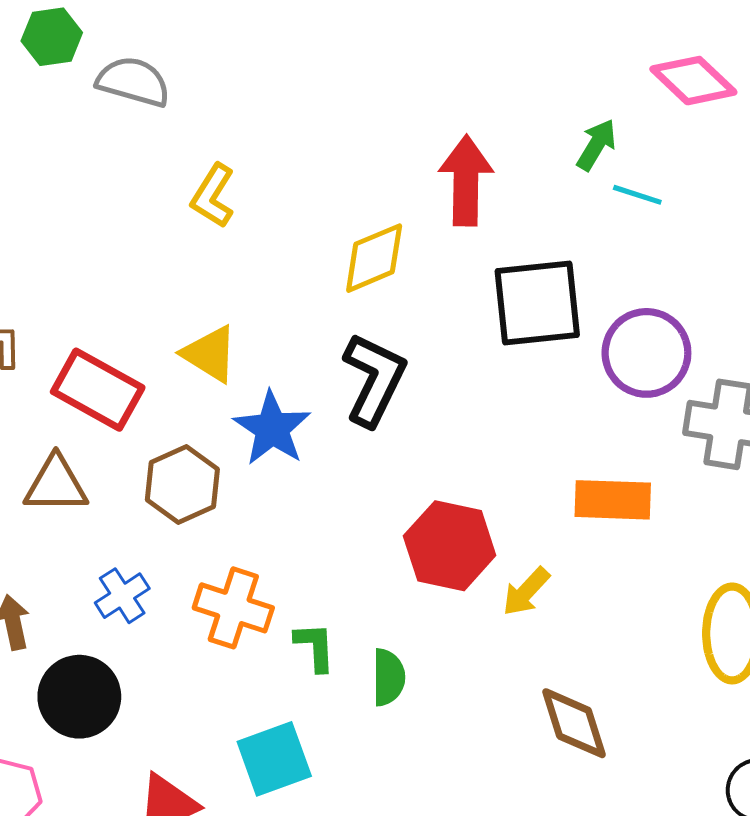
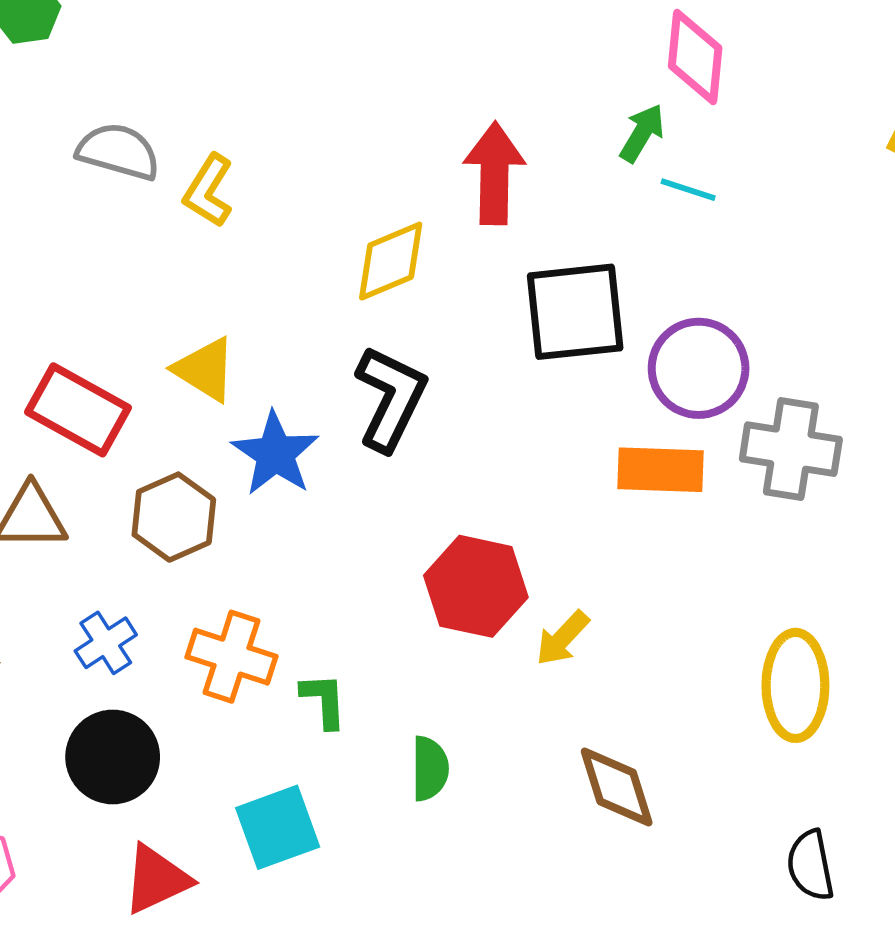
pink diamond: (693, 81) -> (695, 57), moved, turned 52
gray semicircle: (133, 82) -> (118, 151), moved
orange rectangle: (613, 500) -> (661, 470), moved
green semicircle: (388, 677) -> (430, 769), moved
black circle: (79, 697) -> (113, 757), moved

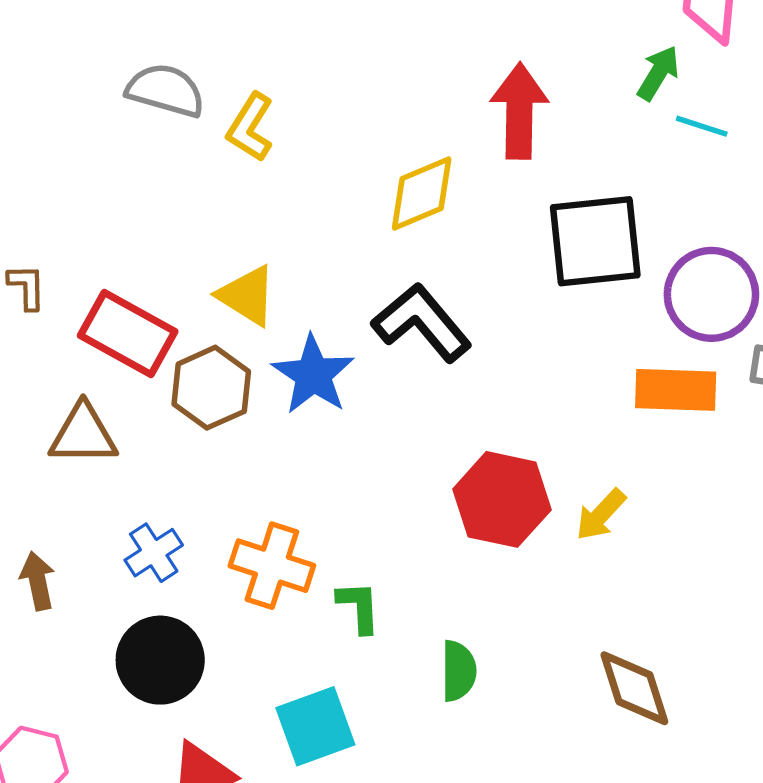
black L-shape: (391, 398) -> (422, 323), turned -66
brown hexagon: (174, 517) -> (211, 388), moved
yellow arrow: (562, 638) -> (601, 515), moved

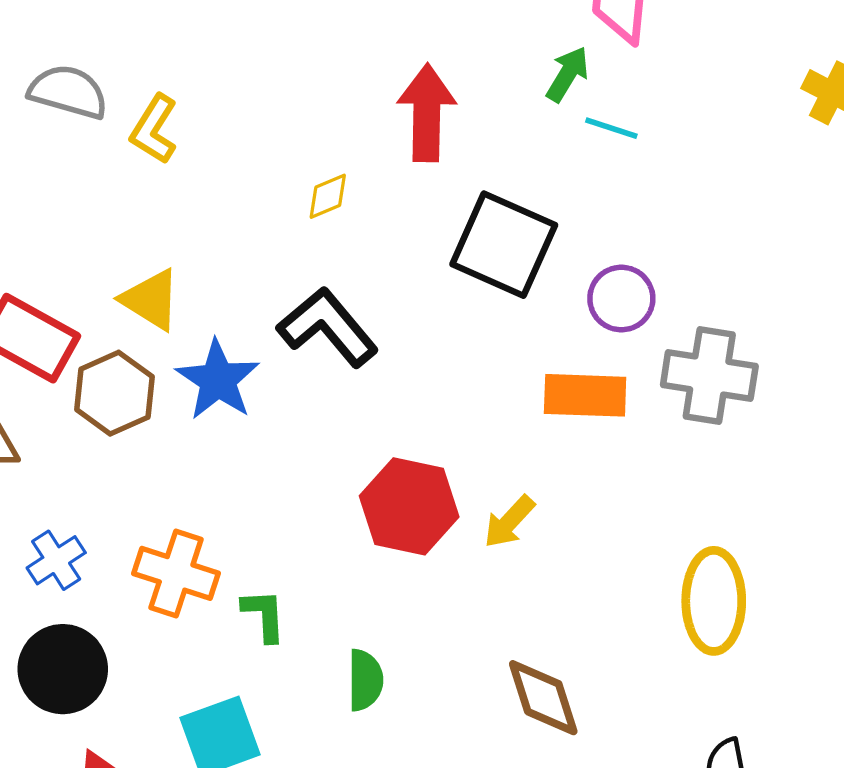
yellow diamond: (422, 193) -> (328, 196), size x0.6
black square: (595, 241) -> (504, 245), turned 30
purple circle: (711, 294) -> (621, 299), size x0.7

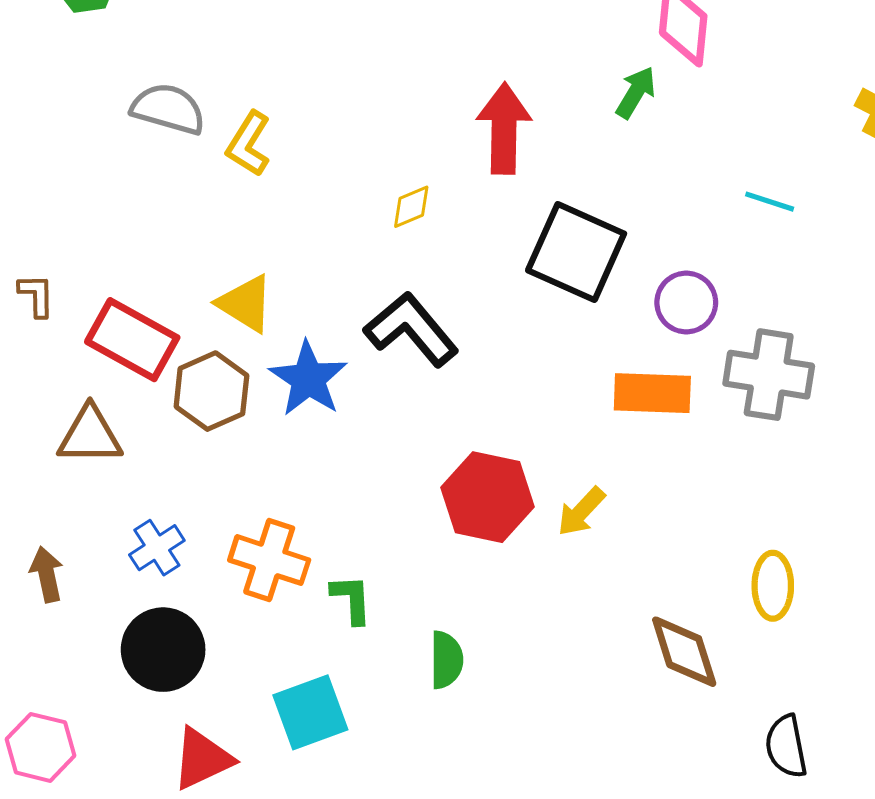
cyan line: (611, 128) -> (770, 202), moved
yellow ellipse: (714, 601) -> (773, 586), size x0.7
brown diamond: (543, 698) -> (684, 652), moved

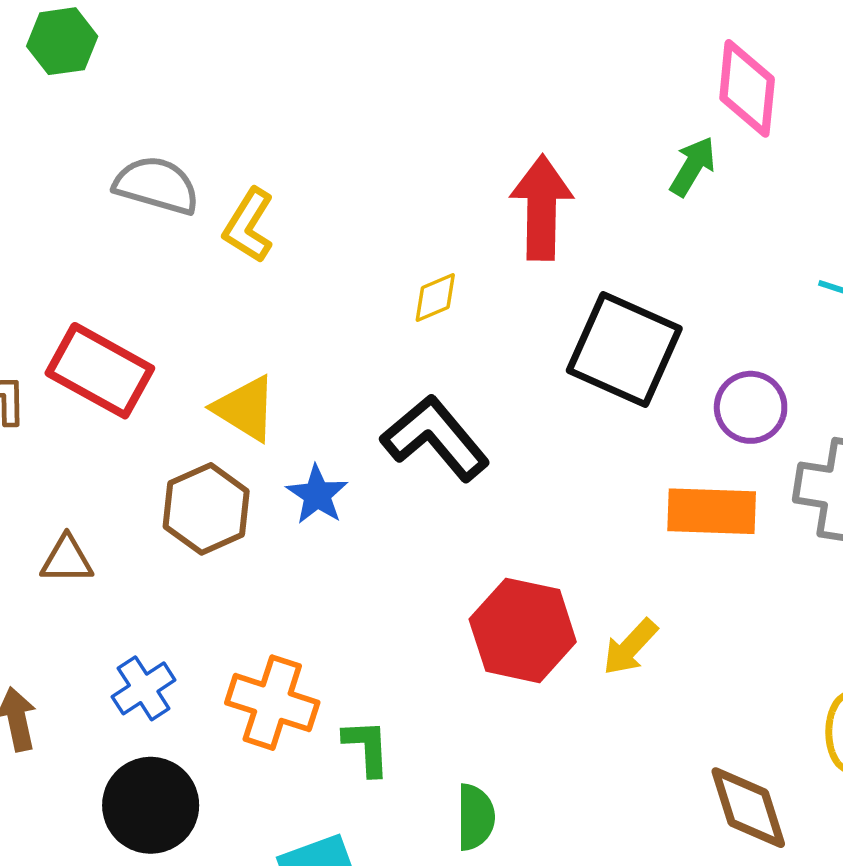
red rectangle: (132, 340) -> (100, 371), moved
blue star: (308, 379) -> (317, 495), size x0.7
brown triangle: (90, 435) -> (67, 560), size x0.7

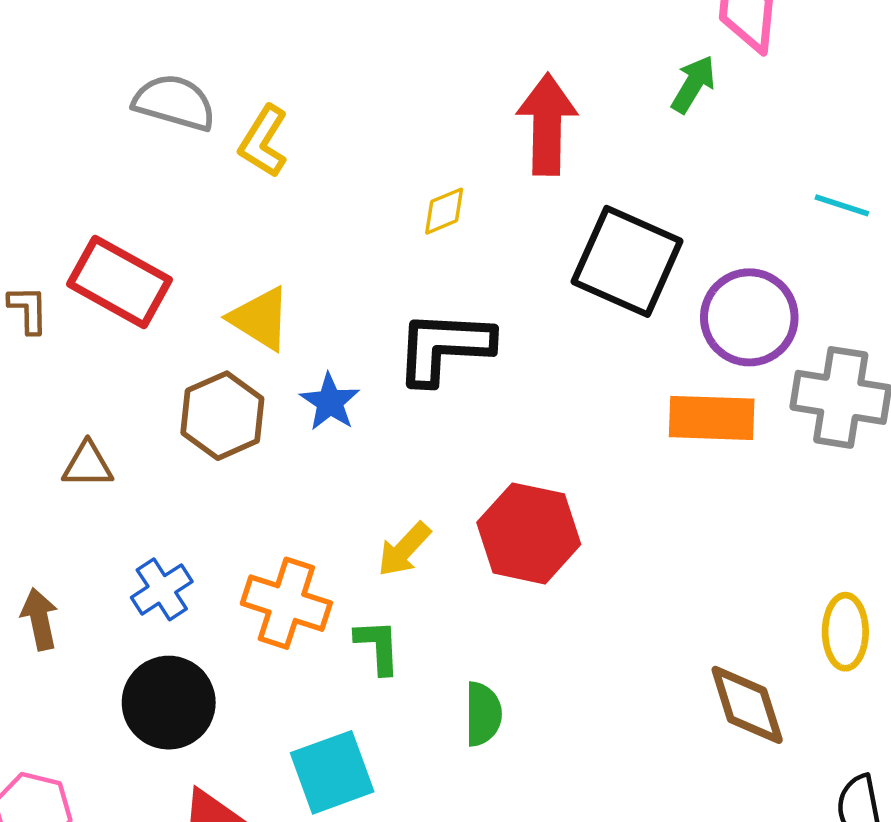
purple circle: (751, 407) -> (749, 317), size x1.4
black L-shape: (435, 438) -> (444, 347), turned -47
yellow arrow: (630, 647) -> (404, 549), moved

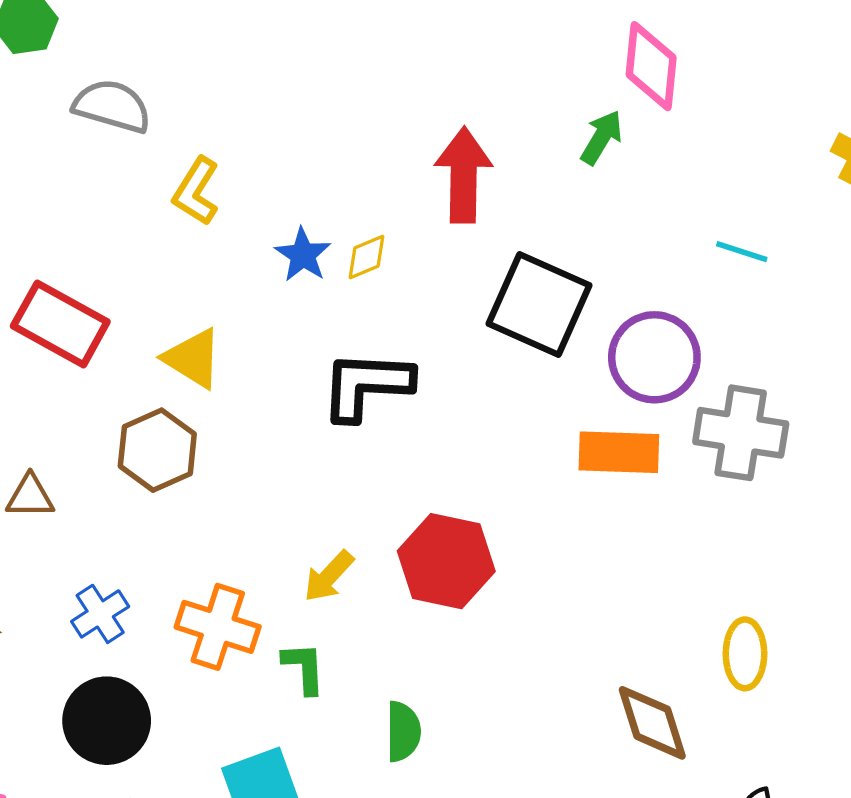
gray semicircle: (174, 103) -> (112, 106), moved
blue star: (330, 402) -> (303, 255), moved

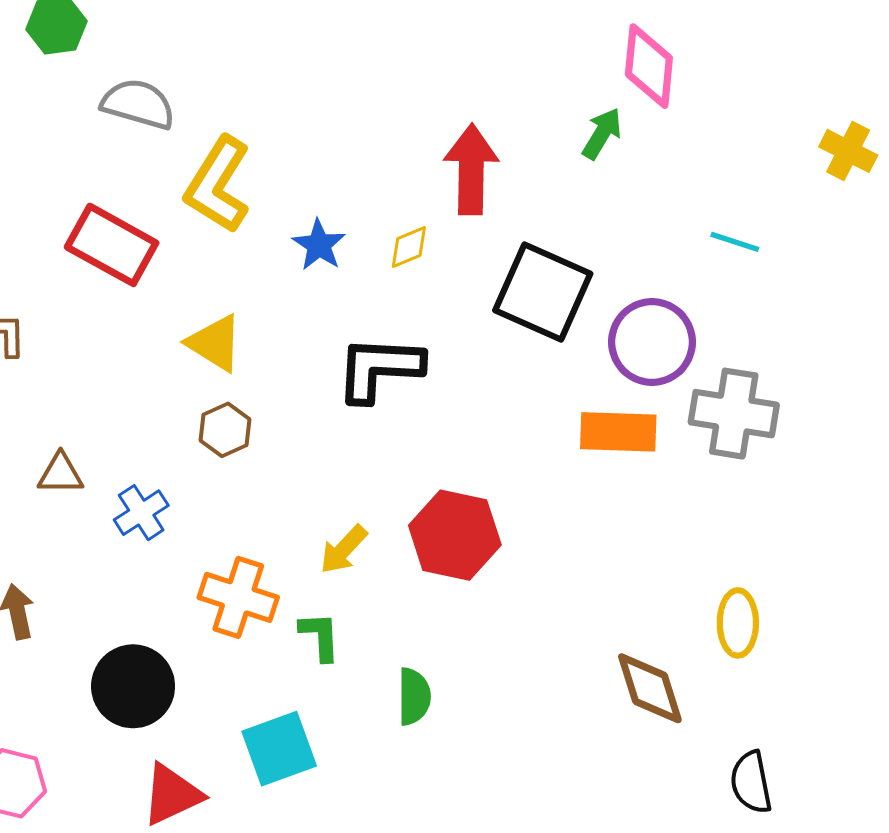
yellow L-shape: (196, 191) -> (218, 185), size x1.5
yellow diamond: (366, 257) -> (409, 247), moved
red rectangle: (60, 324) -> (112, 245), moved
brown hexagon: (157, 450) -> (225, 430), moved, size x0.7
blue cross: (100, 614) -> (141, 513), moved

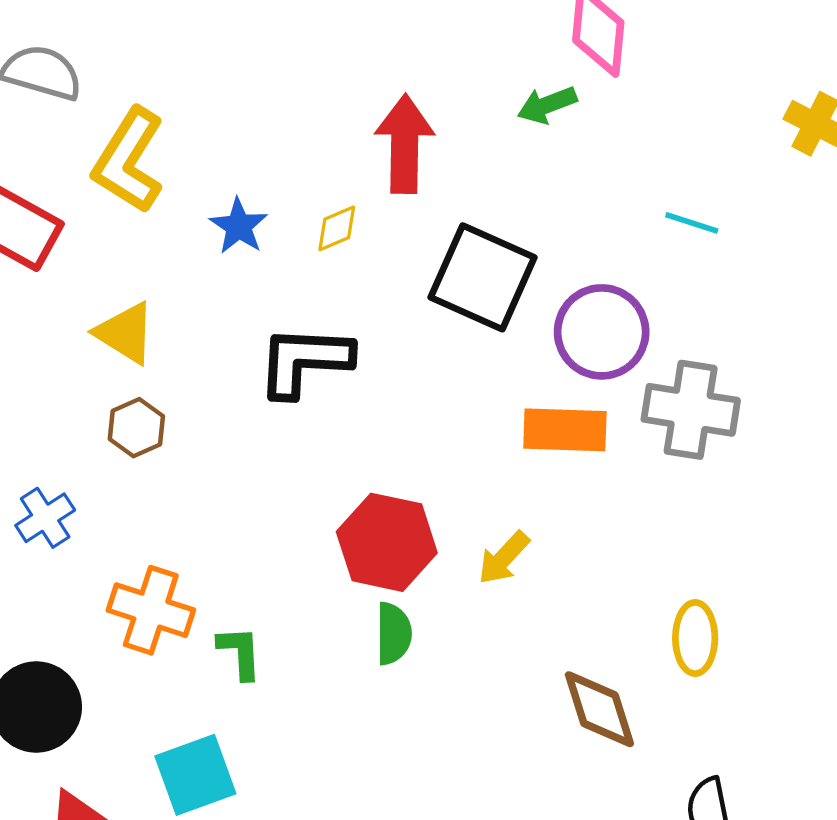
green arrow: (602, 134) -> (547, 105), turned -142
yellow arrow: (343, 549) -> (504, 558), moved
green semicircle: (414, 697) -> (394, 634), moved

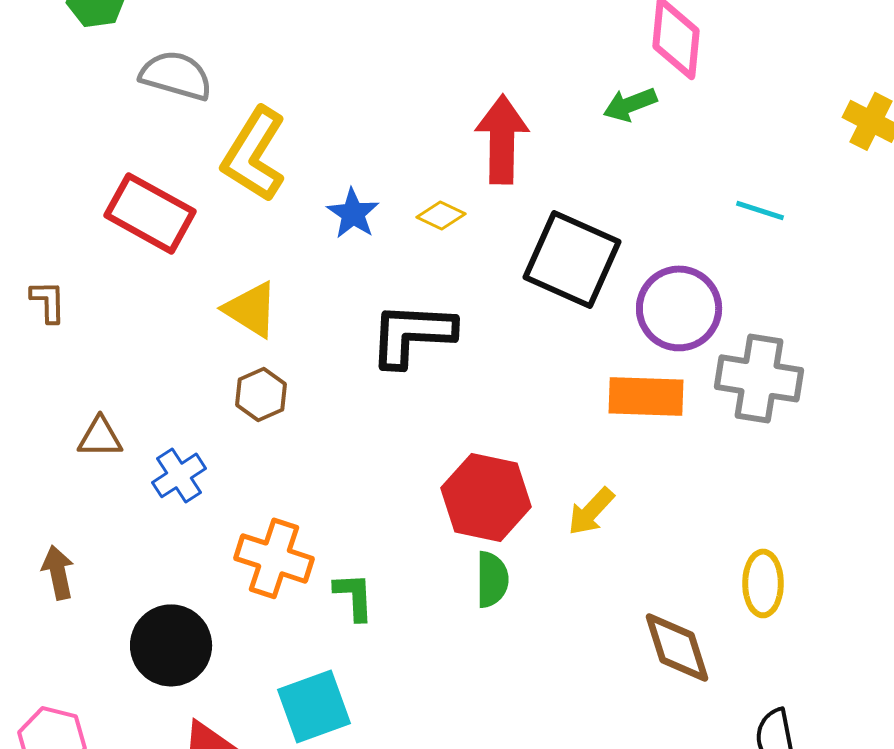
yellow diamond: (337, 228) -> (441, 215), turned 48

